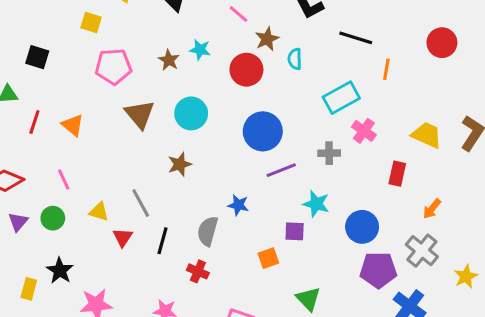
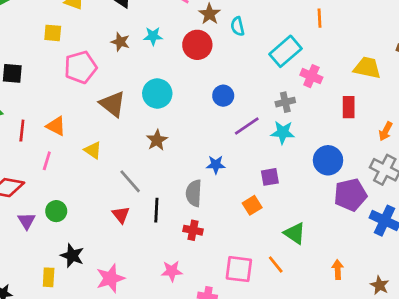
brown star: (169, 60) -> (120, 42), moved
blue circle: (263, 131) -> (223, 96), size x0.6
pink line: (64, 180) -> (47, 161), moved, turned 54
cyan star: (316, 204) -> (283, 132), moved
yellow triangle: (99, 212) -> (93, 150), moved, turned 30

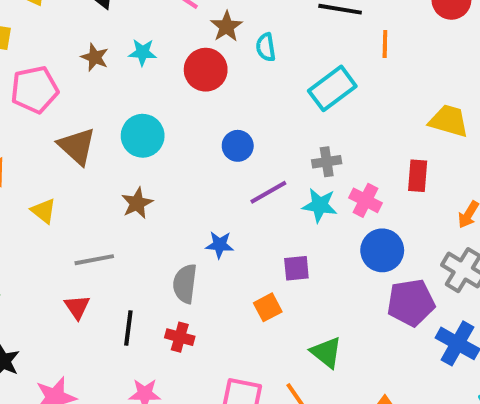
pink cross: (311, 76) -> (365, 200), moved
gray line: (130, 181) -> (94, 260), turned -64
black line: (156, 210) -> (128, 328), moved

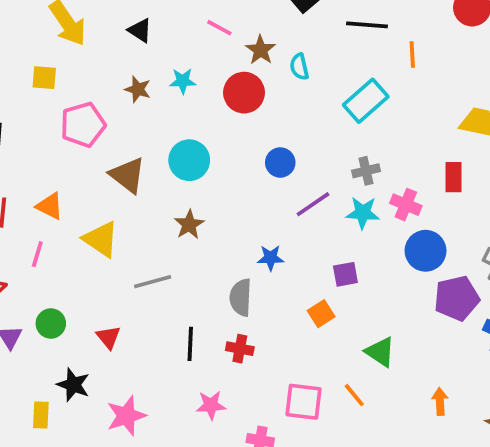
yellow triangle: (44, 211) -> (101, 239), size x1.5
red triangle: (77, 307) -> (108, 337), moved

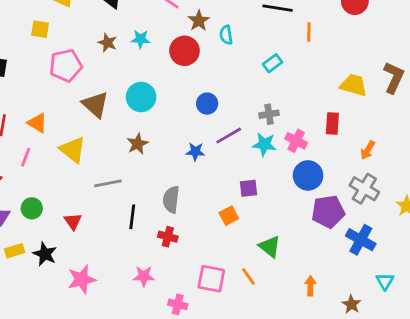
cyan rectangle: (366, 101) -> (273, 63), size x0.6
blue star: (271, 258) -> (195, 152), moved
black line: (190, 344) -> (132, 217), moved
yellow rectangle: (41, 415) -> (15, 251), moved, turned 66

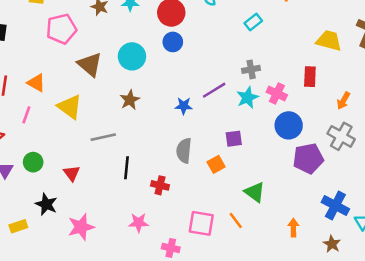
blue circle: (207, 104) -> (173, 42), moved
cyan star: (264, 144) -> (247, 98), turned -30
gray semicircle: (171, 199) -> (184, 151), moved
blue cross: (361, 240) -> (335, 206), moved
yellow rectangle: (15, 251) -> (18, 226), moved

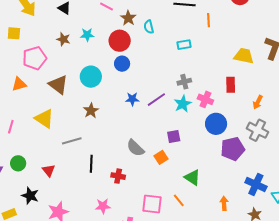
cyan rectangle: (253, 22) -> (184, 45), turned 32
orange triangle: (36, 83) -> (19, 84), moved, turned -42
blue star: (184, 106) -> (132, 99), moved
gray semicircle: (184, 151) -> (135, 148), turned -48

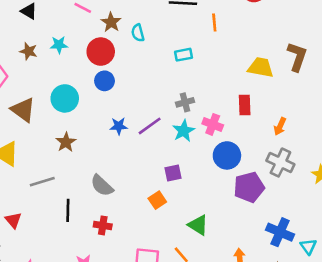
gray semicircle: (135, 148) -> (102, 186), moved

